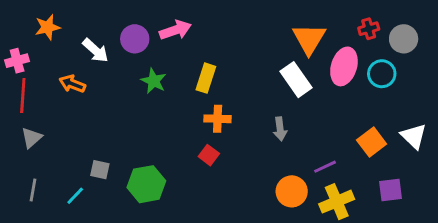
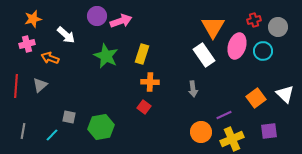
purple circle: (135, 39) -> (97, 16), moved
pink cross: (17, 61) -> (27, 44), moved
green star: (154, 81) -> (106, 56), size x1.4
red line: (23, 96) -> (16, 86), moved
gray triangle: (32, 138) -> (40, 85), moved

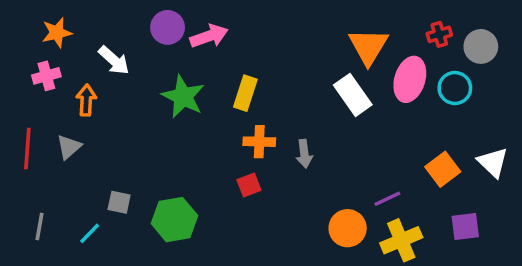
orange arrow: (50, 58) -> (86, 100), turned 72
gray arrow: (193, 89) -> (304, 154), moved
red square: (144, 107) -> (249, 185), turned 32

